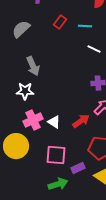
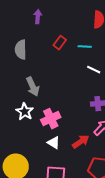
gray semicircle: (21, 29) -> (21, 50), turned -48
white star: (25, 91) -> (25, 112), turned 30
pink cross: (33, 120) -> (51, 119), moved

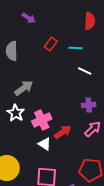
purple arrow: (38, 17) -> (29, 18), turned 120
gray arrow: (33, 87) -> (24, 88), turned -102
red arrow: (81, 142) -> (63, 132), moved

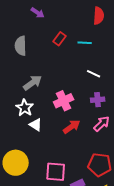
white line: (85, 71) -> (94, 74), moved
pink cross: (42, 120) -> (64, 101), moved
white triangle: (45, 144) -> (36, 125), moved

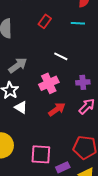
cyan line: (85, 43) -> (78, 23), moved
white line: (94, 74) -> (61, 56), moved

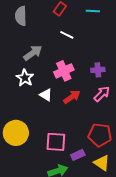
white line: (61, 56) -> (67, 35), moved
white triangle: (21, 107) -> (46, 95), moved

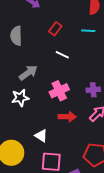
white star: (25, 78) -> (20, 98), turned 30
white triangle: (46, 95) -> (41, 136), moved
red arrow: (72, 97) -> (67, 117), turned 36

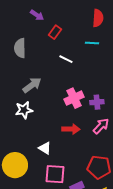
red rectangle: (55, 29) -> (55, 32), moved
white line: (62, 55) -> (66, 59), moved
pink cross: (59, 91) -> (74, 98), moved

